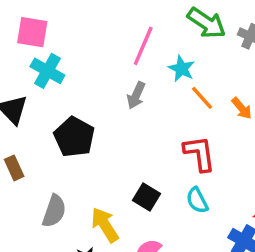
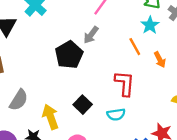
cyan star: (182, 69) -> (150, 25), moved
black pentagon: (74, 137) -> (69, 55), moved
cyan semicircle: (197, 200) -> (116, 114), turned -84

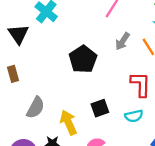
gray arrow: (91, 35) -> (123, 41), moved
black square: (83, 105) -> (100, 108), turned 30

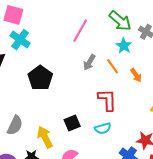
black pentagon: (83, 59) -> (40, 78), moved

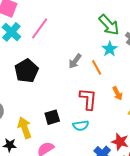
pink line: (80, 31) -> (40, 28), moved
orange arrow: (136, 75) -> (117, 93), moved

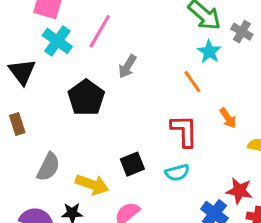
gray arrow: (75, 61) -> (127, 66), moved
yellow arrow: (25, 128) -> (92, 184), turned 135

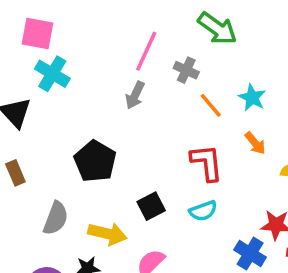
pink line: (100, 31) -> (146, 51), moved
gray cross: (242, 32) -> (186, 70), moved
cyan star: (209, 52) -> (252, 98), moved
black pentagon: (86, 98) -> (95, 161), moved

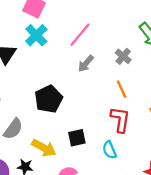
pink line: (146, 51) -> (80, 35), moved
orange line: (211, 105) -> (122, 89), moved
cyan semicircle: (203, 211) -> (109, 150), turned 72

